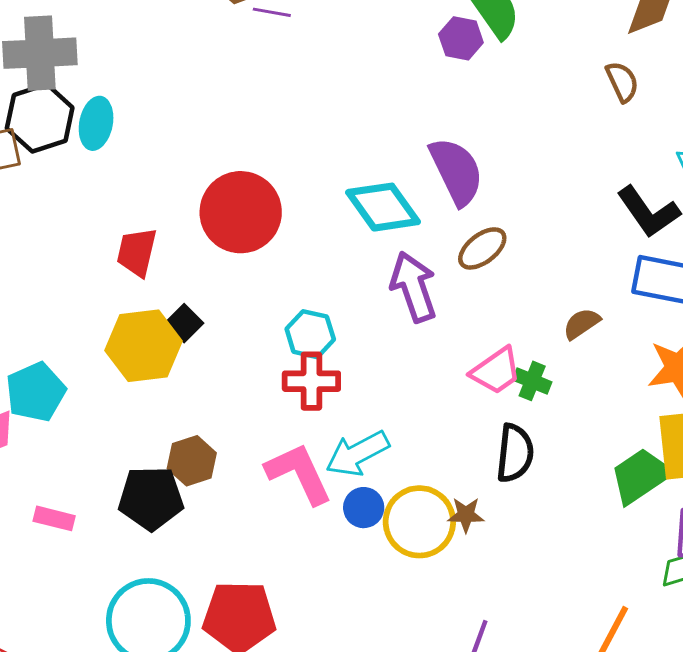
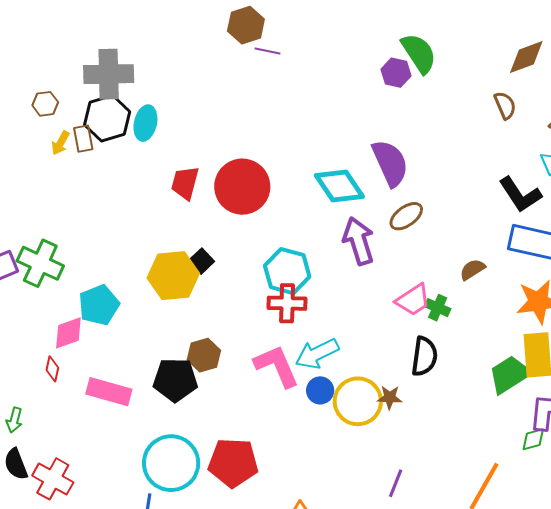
red trapezoid: (137, 252) -> (185, 183), moved
cyan hexagon: (310, 334) -> (287, 271), size x1.4
pink rectangle: (54, 518) -> (109, 392), size x1.6

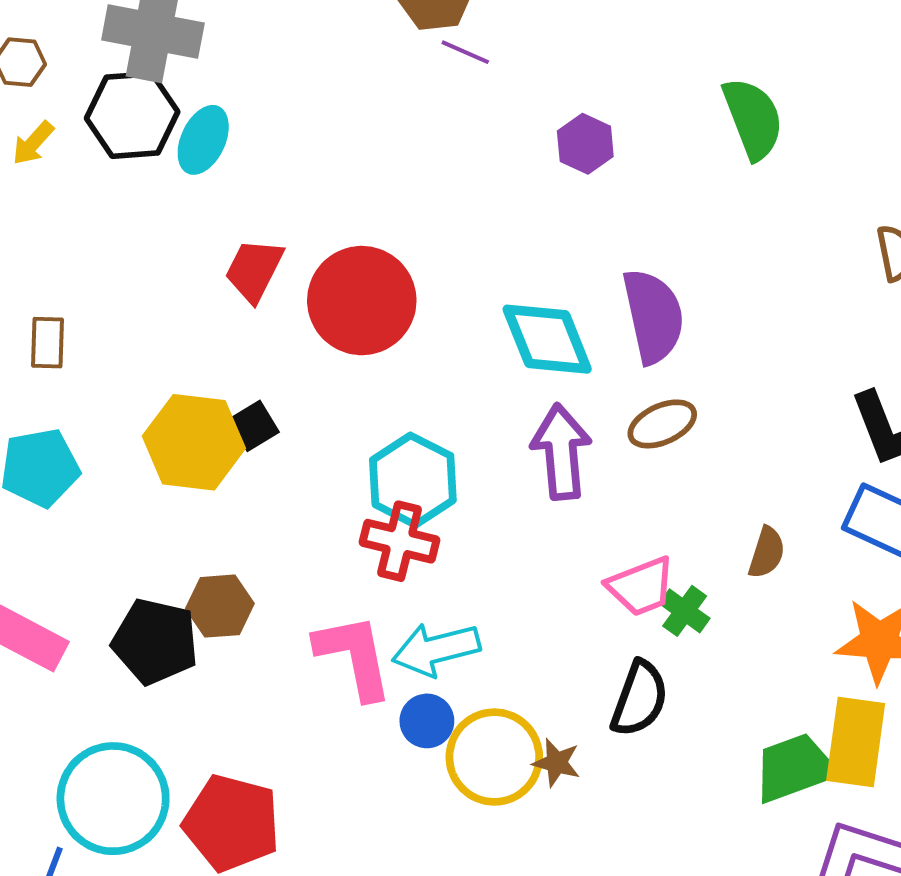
purple hexagon: (396, 73) -> (585, 144), moved
brown rectangle: (83, 139) -> (48, 343), moved
brown semicircle: (472, 269) -> (767, 553), turned 128

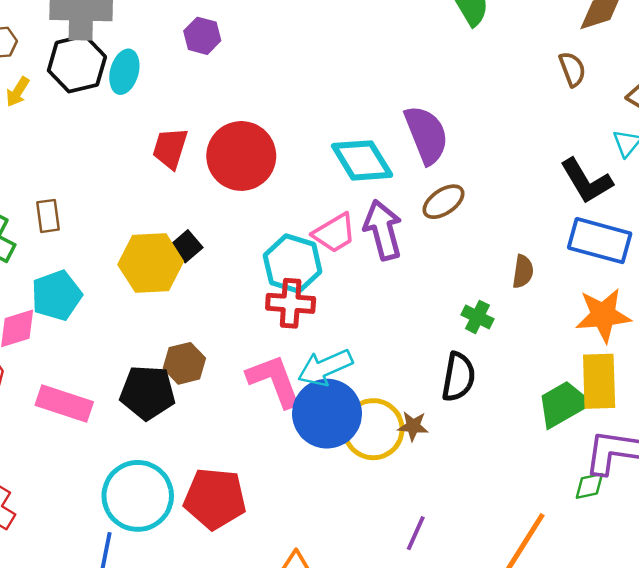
purple hexagon: (585, 144) -> (202, 36), moved
pink trapezoid: (641, 586) -> (334, 233), moved
blue circle: (427, 721) -> (327, 414), size x2.0

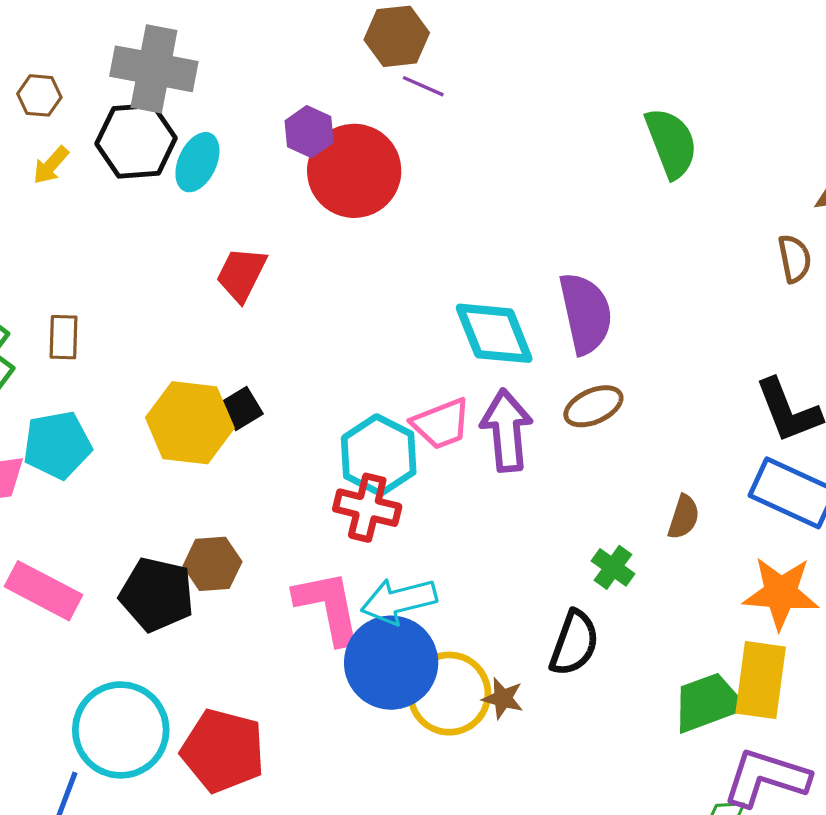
red circle: (241, 156) -> (354, 171), moved

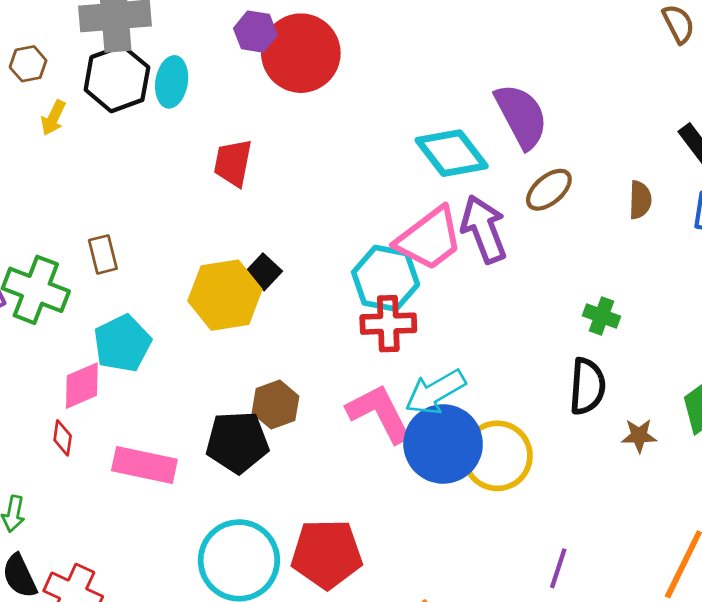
pink trapezoid: (441, 424) -> (429, 239), size x1.4
brown semicircle: (684, 517) -> (640, 200), moved
brown star: (503, 698) -> (639, 436), moved

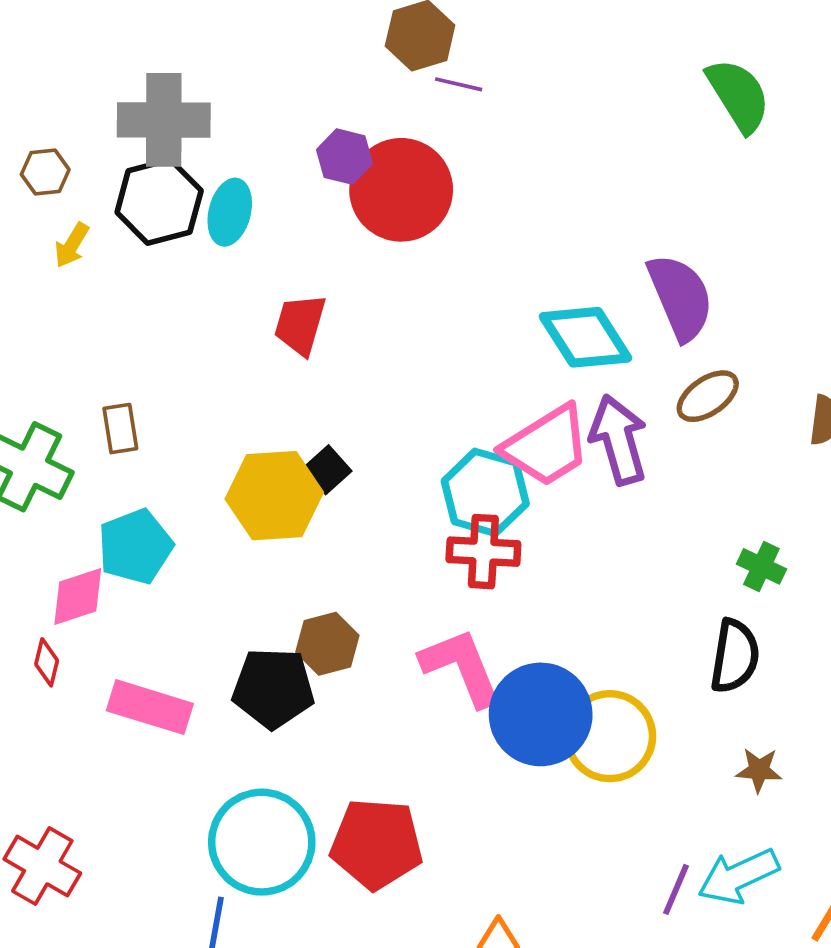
cyan arrow: (435, 392) -> (738, 876), moved
brown star: (639, 436) -> (759, 770), moved

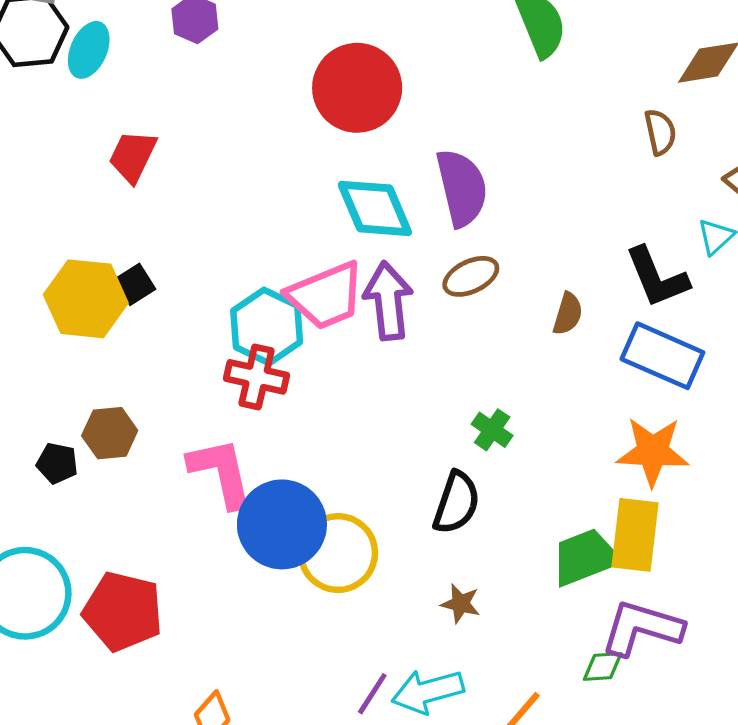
red circle: (401, 190) -> (357, 88), moved
black pentagon: (273, 688) -> (57, 463), size x0.6

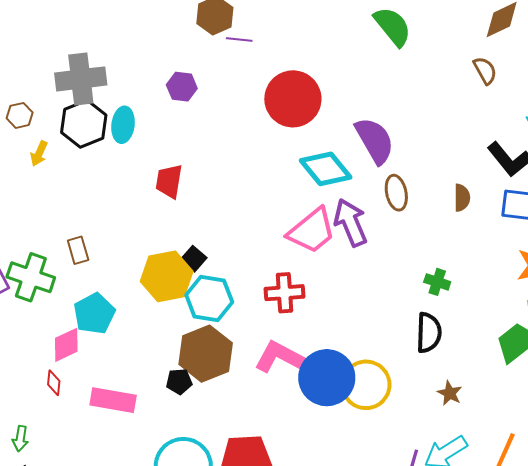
brown ellipse: (471, 276) -> (396, 193), turned -60
cyan hexagon: (267, 326) -> (209, 298), moved
brown hexagon: (110, 433) -> (206, 354), size x1.6
pink L-shape: (221, 472) -> (280, 357), turned -33
brown star: (461, 604) -> (450, 393), turned 30

